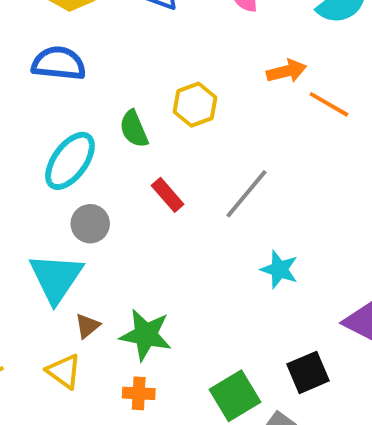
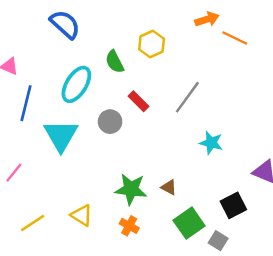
blue semicircle: (59, 63) -> (65, 24), turned 40
gray circle: (90, 224) -> (110, 122), moved
cyan triangle: (56, 278) -> (61, 135), moved
brown triangle: (87, 326) -> (169, 187), moved, turned -49
orange cross: (139, 393) -> (129, 226), turned 30

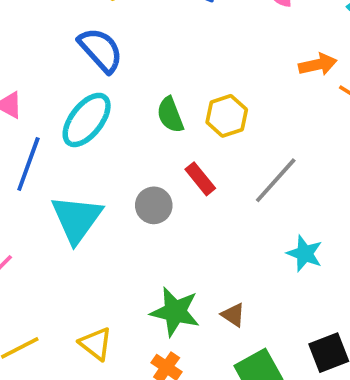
yellow hexagon: (152, 44) -> (227, 116), moved
cyan ellipse: (76, 84) -> (87, 120), moved

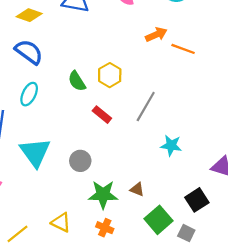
cyan ellipse: (87, 120) -> (29, 94), size x0.7
gray circle: (154, 205) -> (80, 161), moved

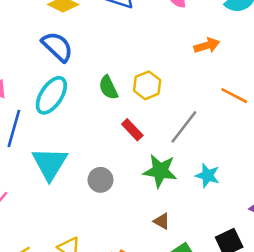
orange line: (183, 49) -> (234, 96), moved
cyan ellipse: (29, 94) -> (51, 95), size x1.4
green star: (103, 194) -> (160, 171), moved

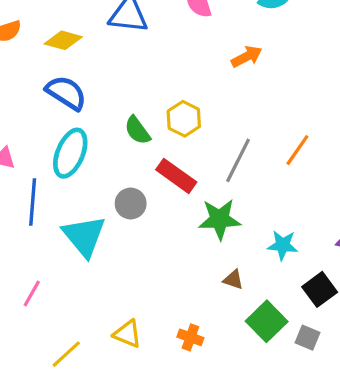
orange line: (234, 96) -> (297, 150), moved, turned -72
red rectangle: (132, 130) -> (176, 176), size x1.4
cyan star: (208, 176) -> (283, 245), moved
gray circle: (100, 180) -> (131, 204), moved

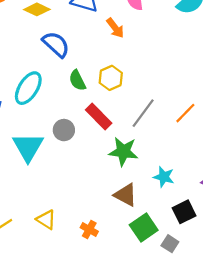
orange arrow: (247, 57) -> (115, 28), moved, turned 70
blue semicircle: (66, 93) -> (56, 44), moved
brown triangle: (233, 280) -> (126, 195), size x1.6

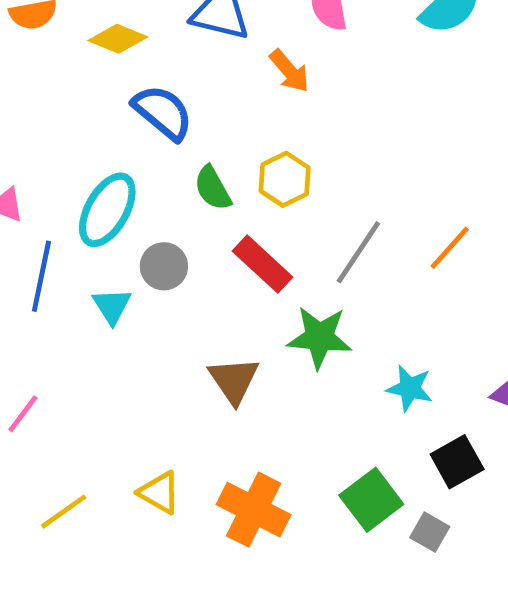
gray circle: (64, 130) -> (164, 266), moved
cyan triangle: (28, 147) -> (112, 306), moved, size x0.6
brown triangle: (126, 195) -> (234, 380), moved, turned 30
orange cross: (89, 230) -> (254, 510), size x1.8

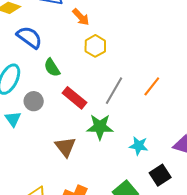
yellow hexagon: (285, 179) -> (95, 46), moved

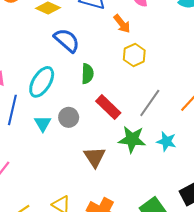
green semicircle: (52, 68) -> (87, 74), turned -150
gray circle: (34, 101) -> (69, 117), moved
cyan star: (139, 146) -> (166, 141), moved

